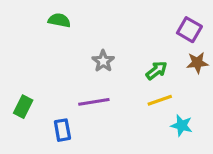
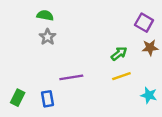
gray star: (103, 61) -> (47, 37), moved
green rectangle: (23, 107) -> (18, 98), moved
cyan star: (182, 125) -> (149, 95), moved

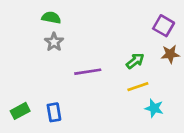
purple line: (71, 77) -> (88, 72), moved
cyan star: (149, 95) -> (154, 108), moved
green rectangle: (18, 98) -> (20, 111), turned 35

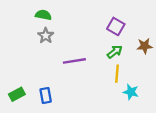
purple square: (164, 26) -> (116, 26), moved
yellow line: (138, 87) -> (117, 74), turned -66

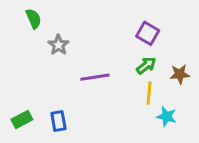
green semicircle: (43, 15) -> (34, 19), moved, turned 56
brown star: (145, 46) -> (180, 74), moved

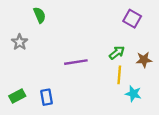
green semicircle: (34, 19) -> (40, 15), moved
purple square: (148, 33) -> (132, 19), moved
gray star: (58, 45) -> (20, 42), moved

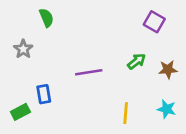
yellow line: (119, 75) -> (126, 113), moved
cyan star: (133, 94) -> (167, 109), moved
blue rectangle: (47, 97) -> (44, 94), moved

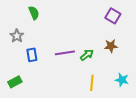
green arrow: (137, 61) -> (87, 55), moved
brown star: (168, 70) -> (111, 46), moved
blue rectangle: (44, 94) -> (32, 55), moved

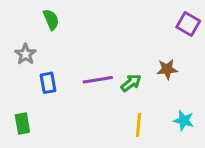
purple square: (113, 16) -> (188, 24), moved
green rectangle: (15, 82) -> (22, 124), turned -72

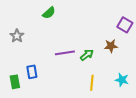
green semicircle: (51, 20) -> (49, 13), moved, turned 72
purple square: (188, 24) -> (125, 25), moved
blue rectangle: (48, 83) -> (32, 72), moved

